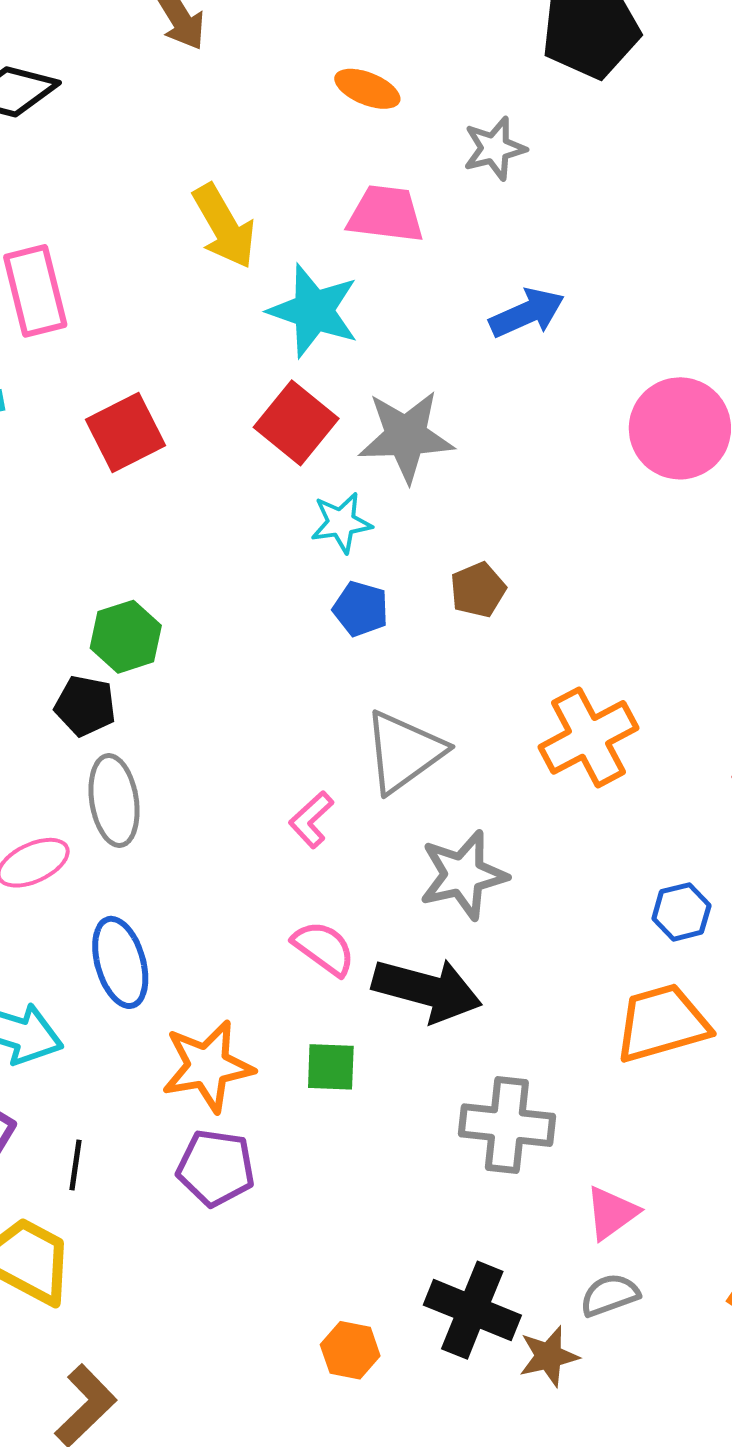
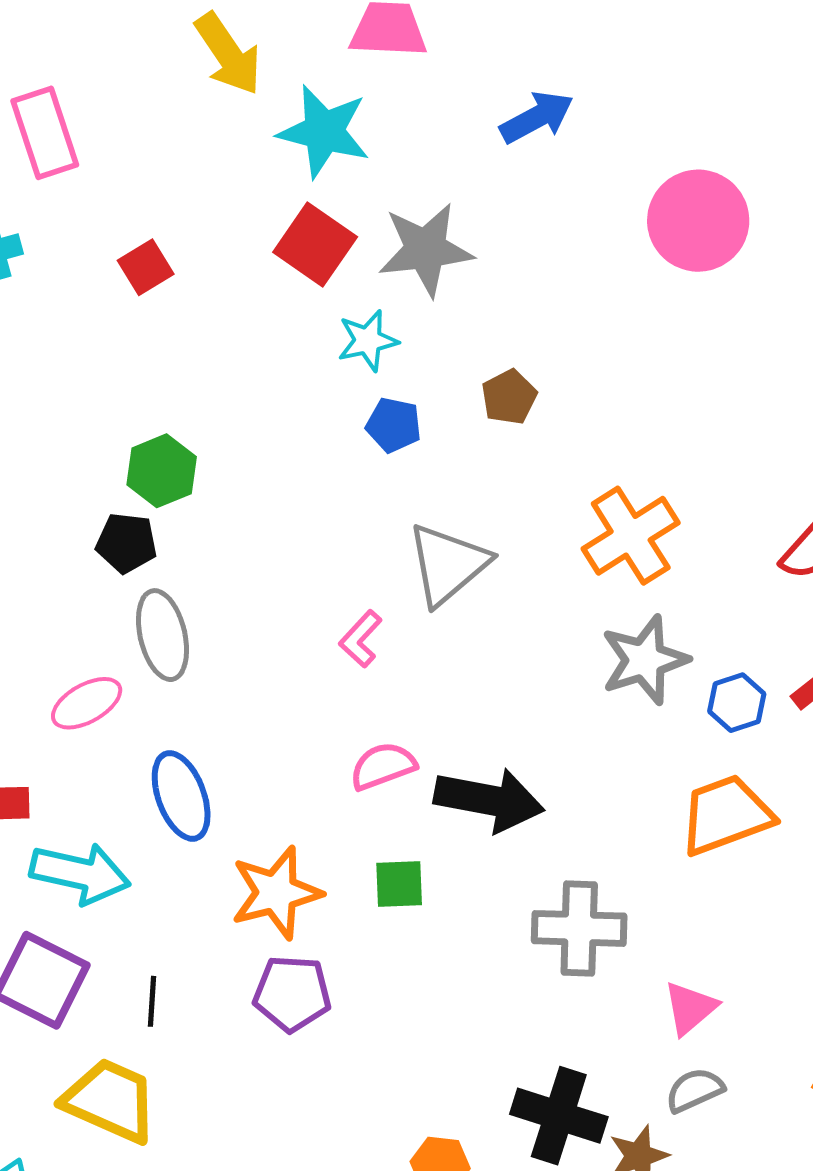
red square: (125, 432) -> (146, 267), size x0.7
gray star: (463, 875) -> (645, 660), moved
pink semicircle: (324, 948) -> (383, 766), turned -52

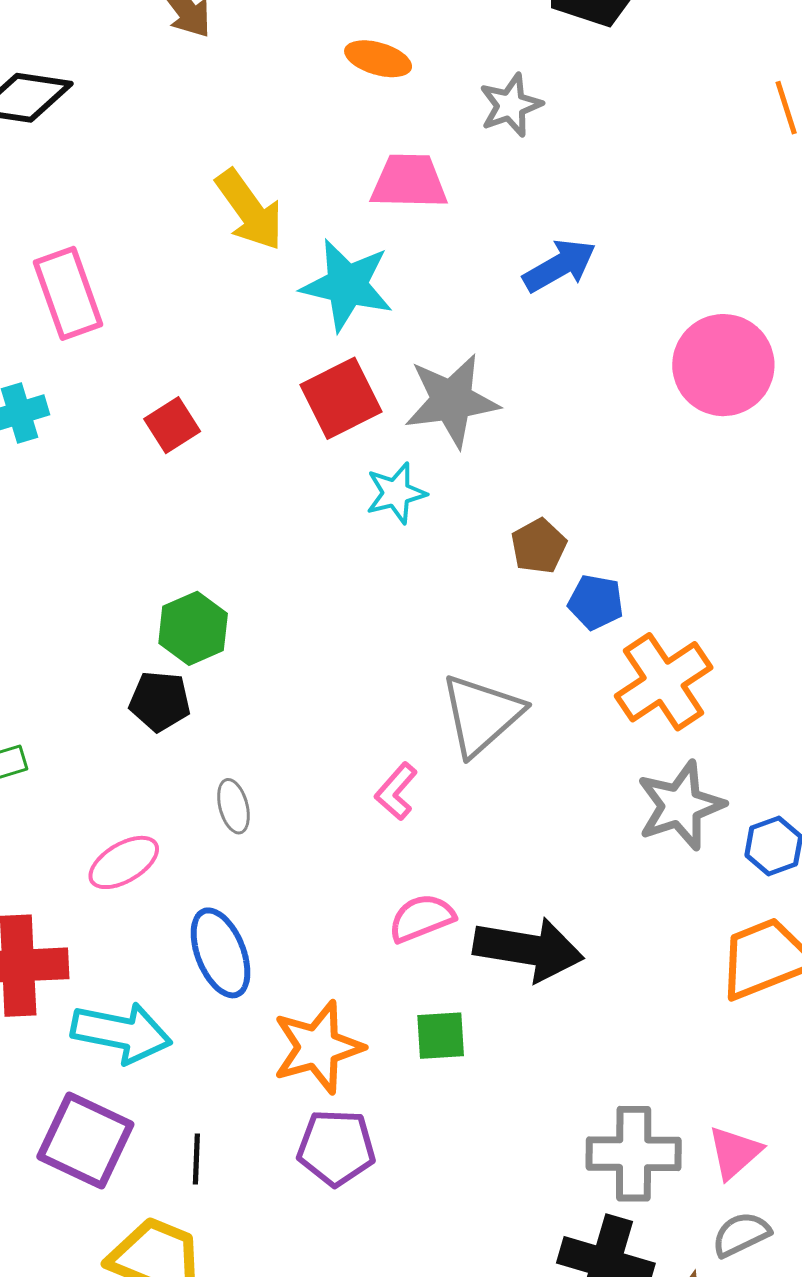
red square: (315, 244) -> (341, 398), turned 30
blue pentagon: (394, 425) -> (596, 602), moved
gray ellipse: (162, 635) -> (233, 806), moved, size x0.6
gray cross: (579, 928) -> (634, 1154), moved

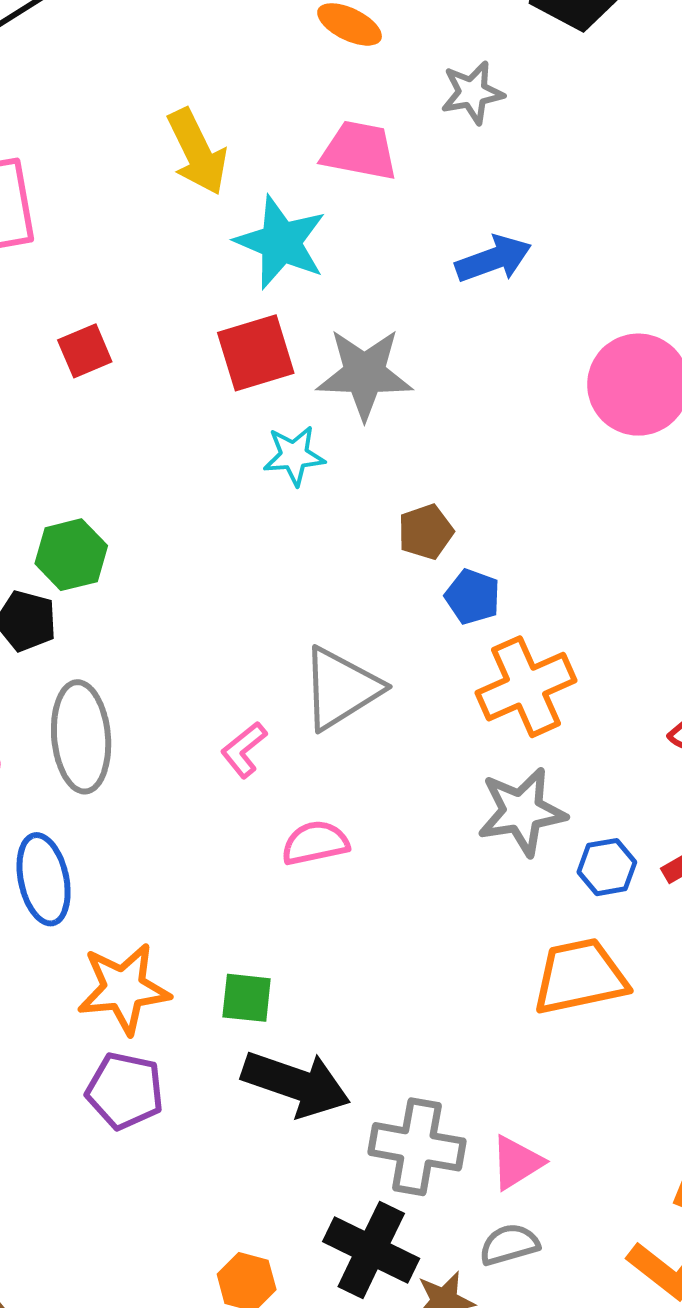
gray ellipse: (233, 806) -> (81, 737), size x2.0
pink semicircle: (422, 918) -> (315, 843), moved
black arrow: (529, 949) -> (296, 1084), moved

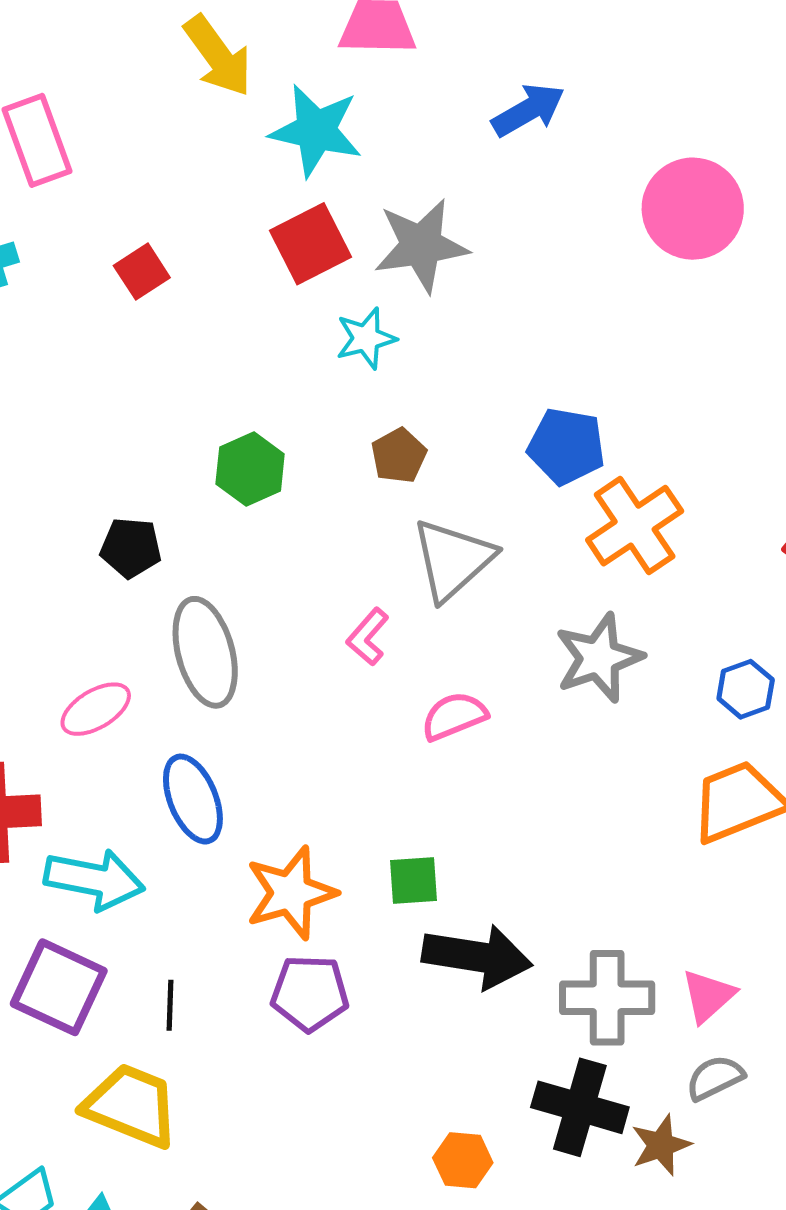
brown pentagon: (426, 532) -> (399, 456), moved
green hexagon: (71, 555) -> (250, 469), moved
blue pentagon: (473, 597) -> (566, 446), size x1.4
gray star: (522, 812) -> (599, 658), moved

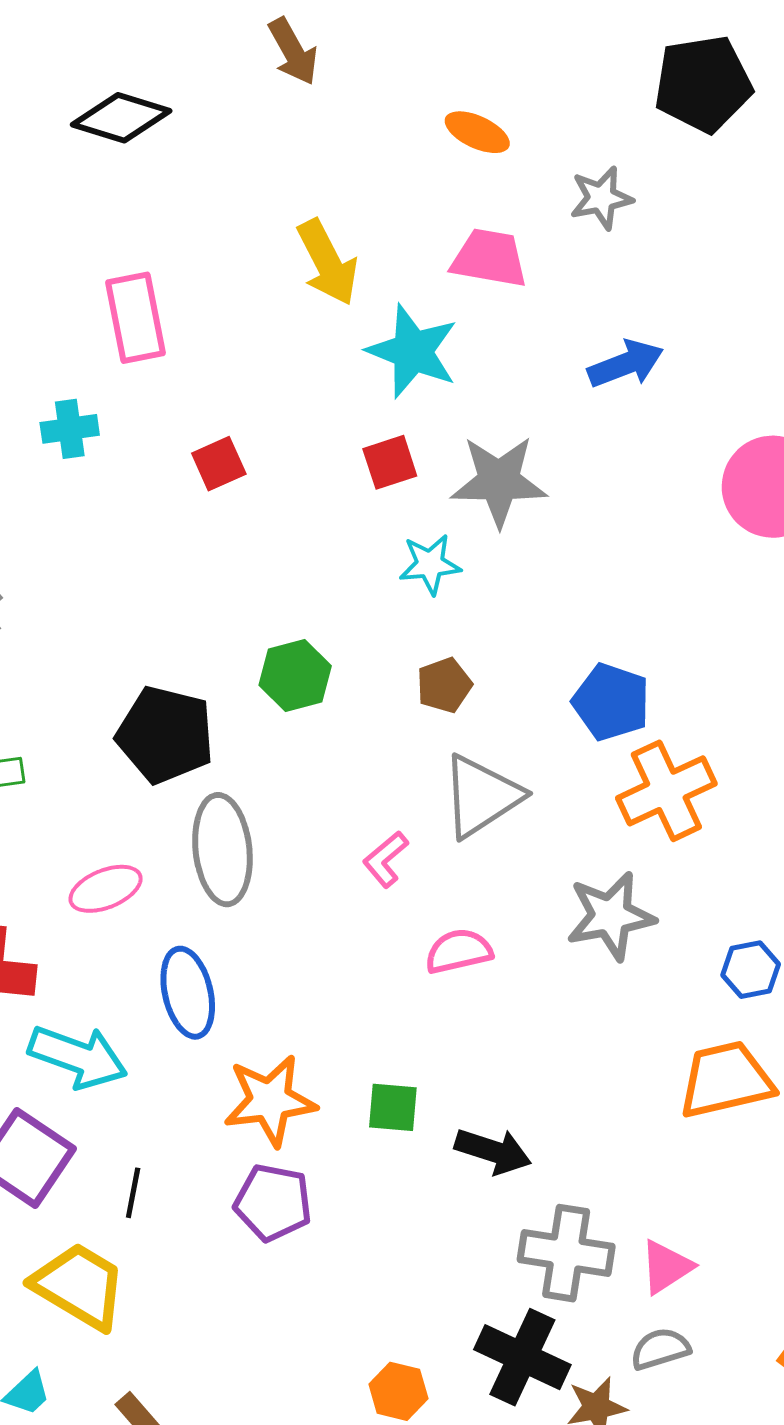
red square: (311, 244) -> (390, 462), size x0.7
black pentagon: (131, 548) -> (165, 735), size x1.6
black arrow: (477, 957) -> (493, 1151), moved, size x0.7

